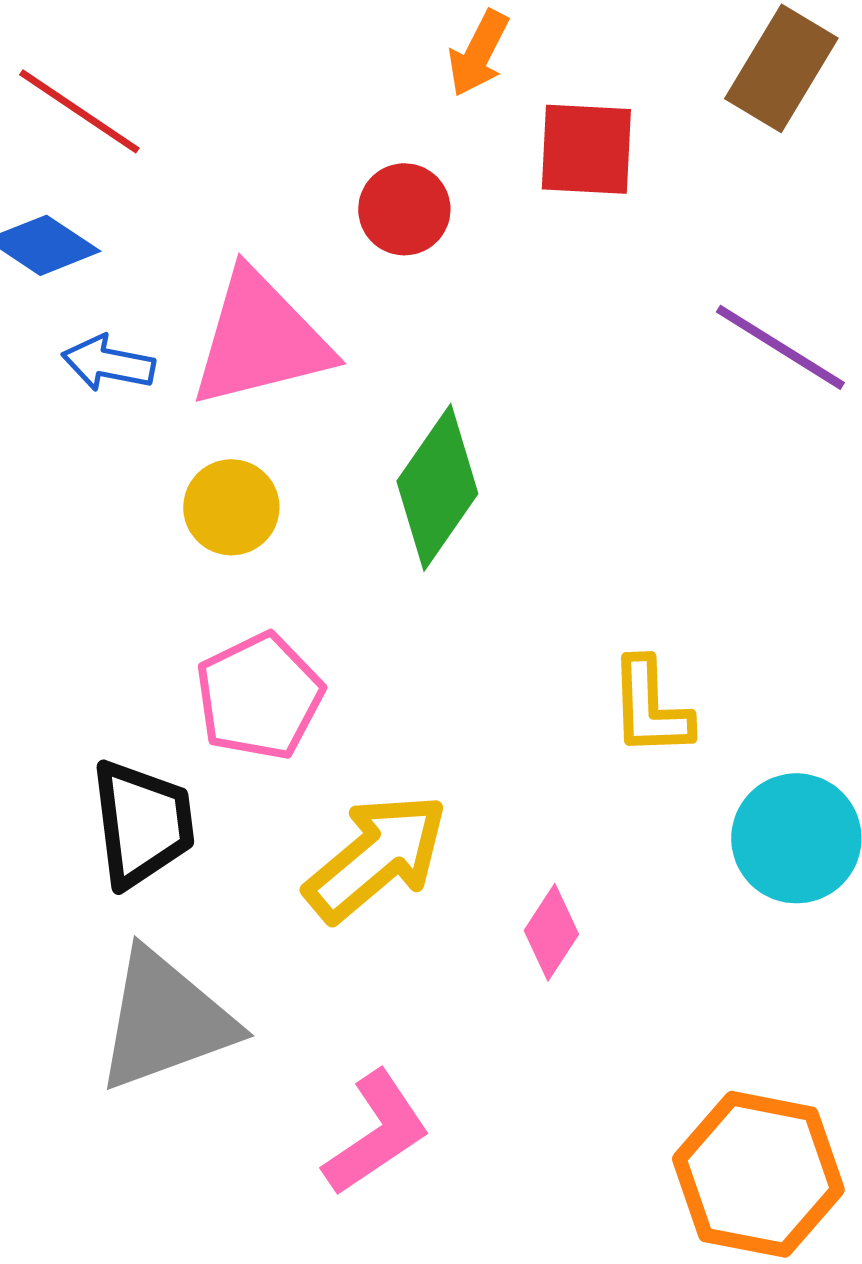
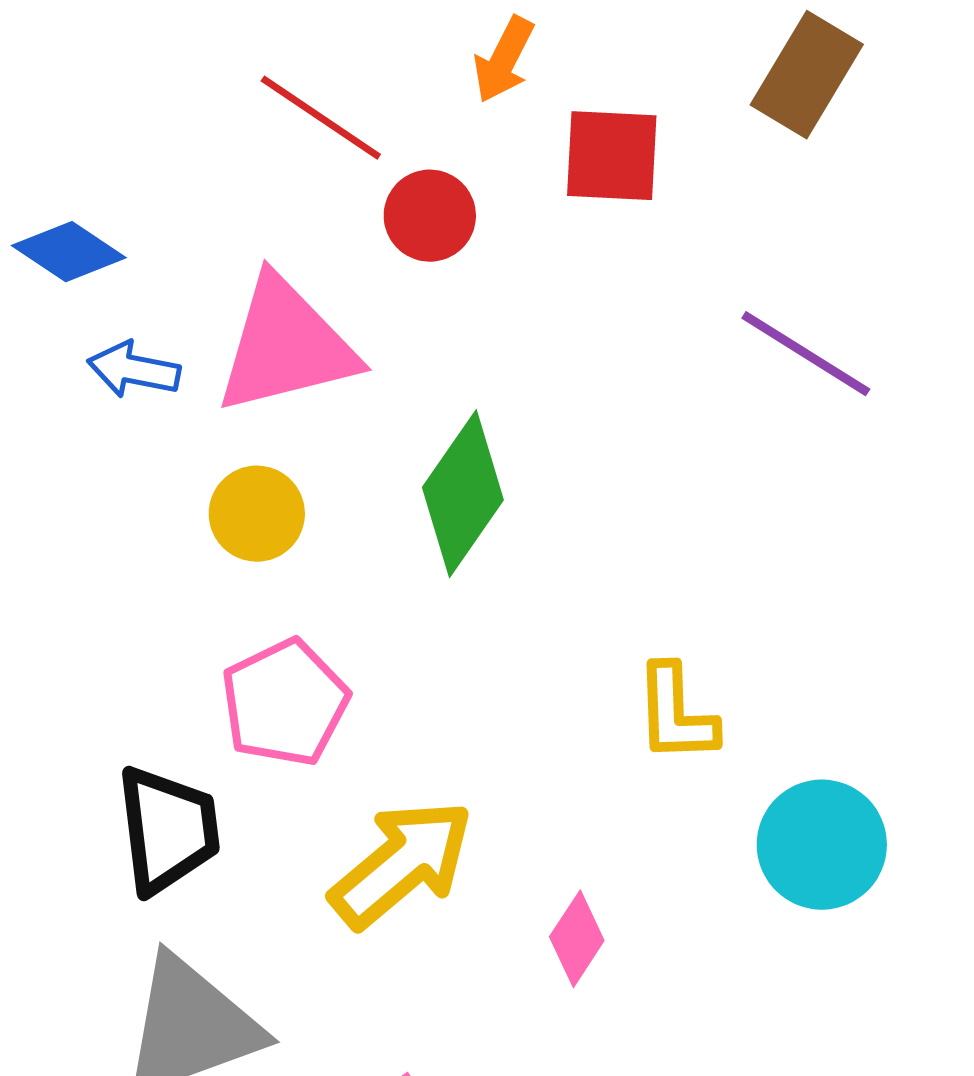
red line: (79, 111) -> (321, 118), moved

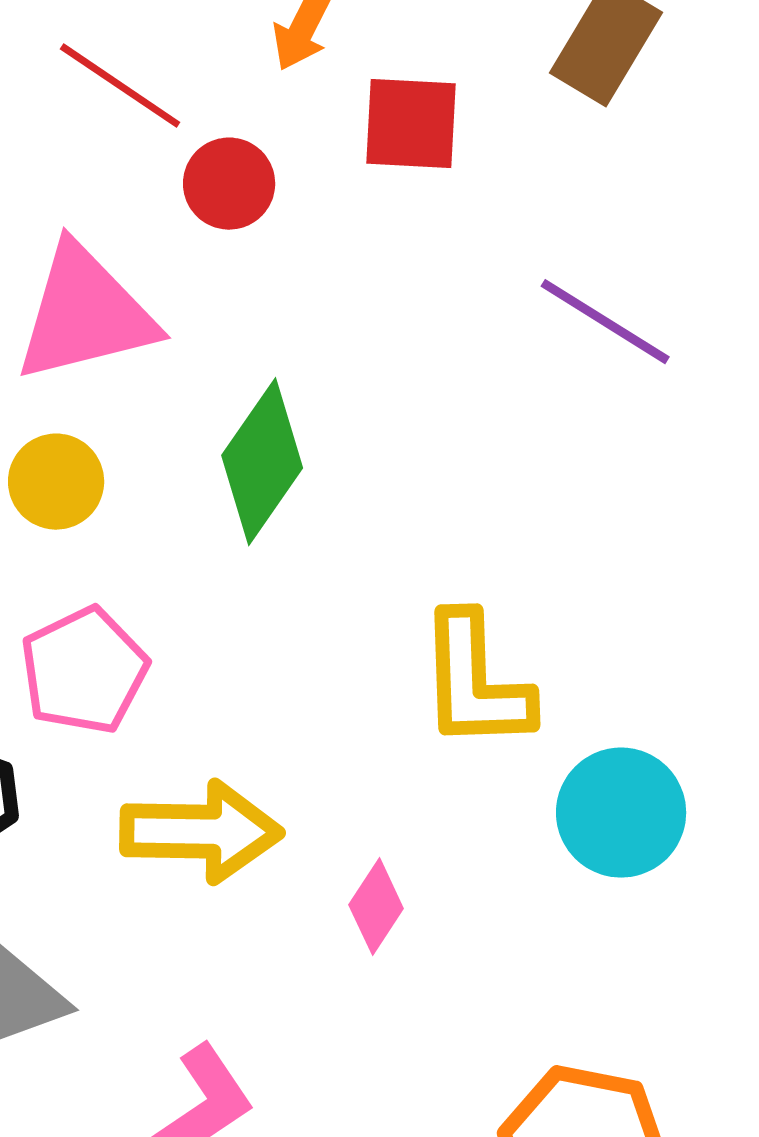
yellow L-shape: (676, 714) -> (475, 682), size x1.4
yellow arrow: (402, 864) -> (201, 832), turned 41

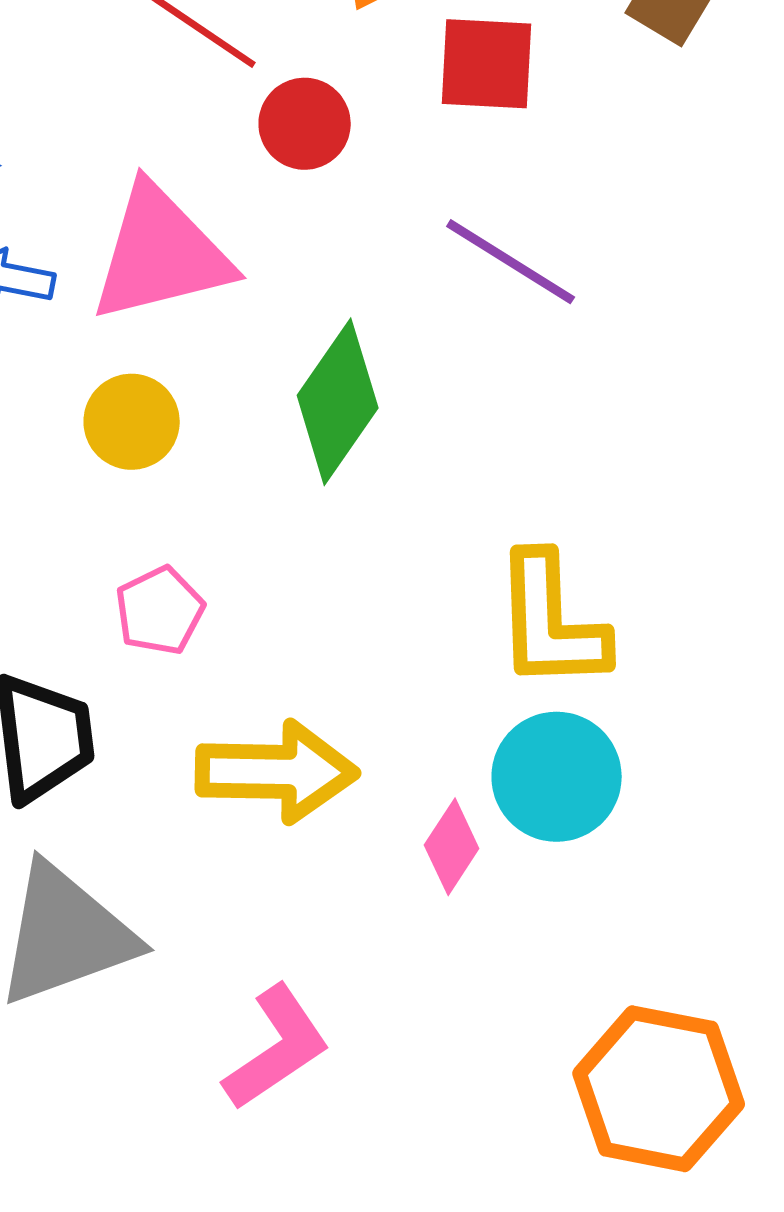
purple line: (605, 322) -> (511, 262), moved
pink pentagon: (84, 671) -> (160, 611), size x0.7
cyan circle: (621, 813) -> (557, 777), moved

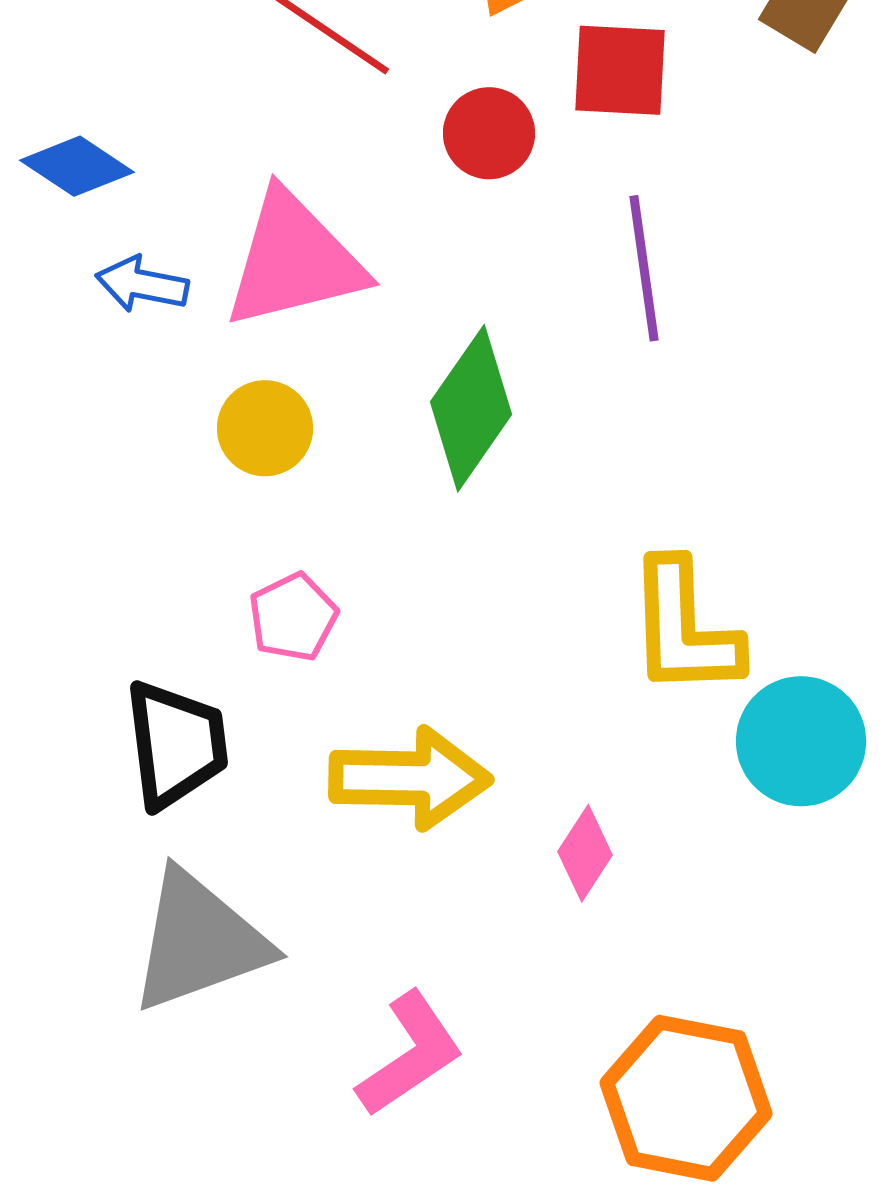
red circle: (305, 124) -> (489, 133), moved
purple line: (511, 262) -> (644, 268), turned 50
cyan circle: (557, 777) -> (801, 741), moved
orange hexagon: (659, 1089) -> (686, 1098), moved

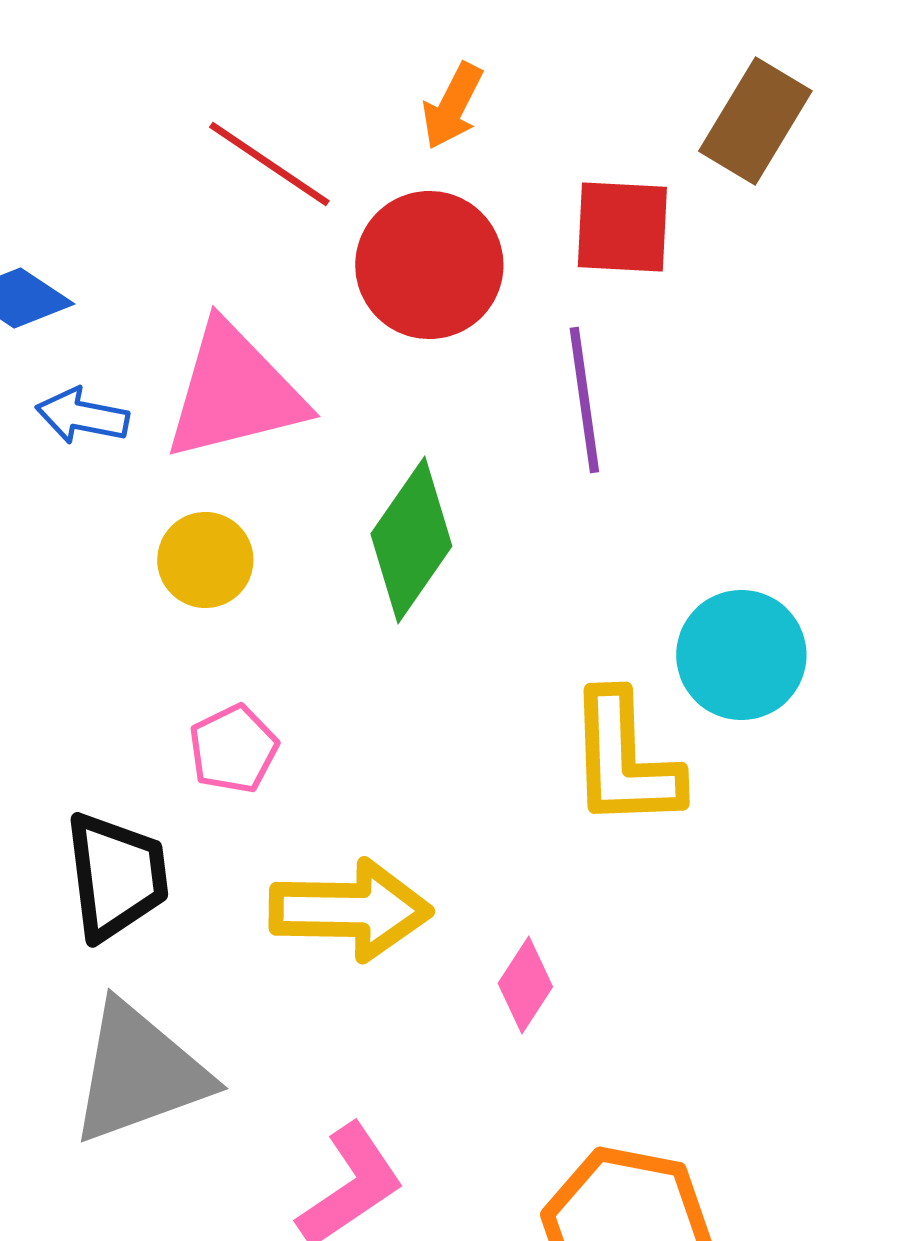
red square: (620, 70) -> (622, 227), moved
red circle: (489, 133) -> (429, 265), size x1.6
cyan circle: (801, 741) -> (741, 655), moved

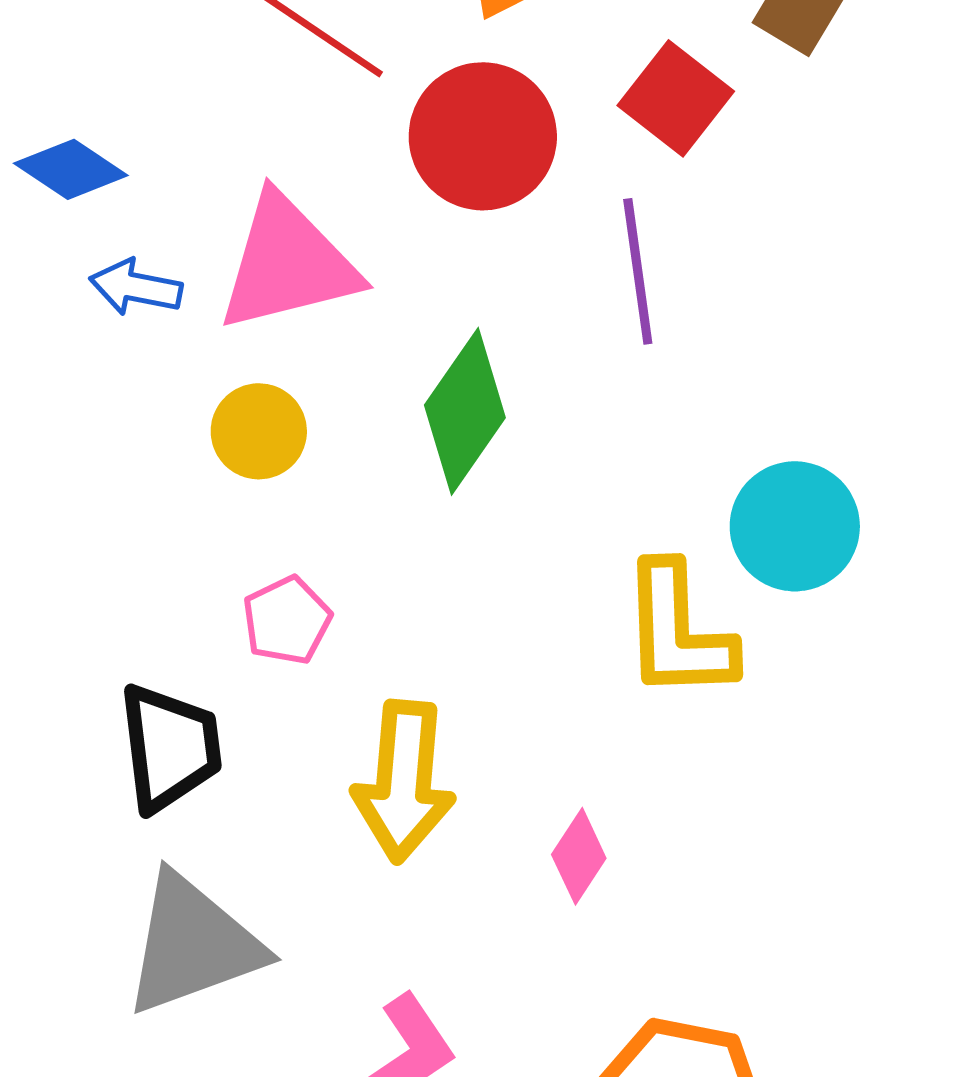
red square: (622, 227) -> (676, 98), turned 35
yellow arrow: (350, 910) -> (404, 781), turned 94

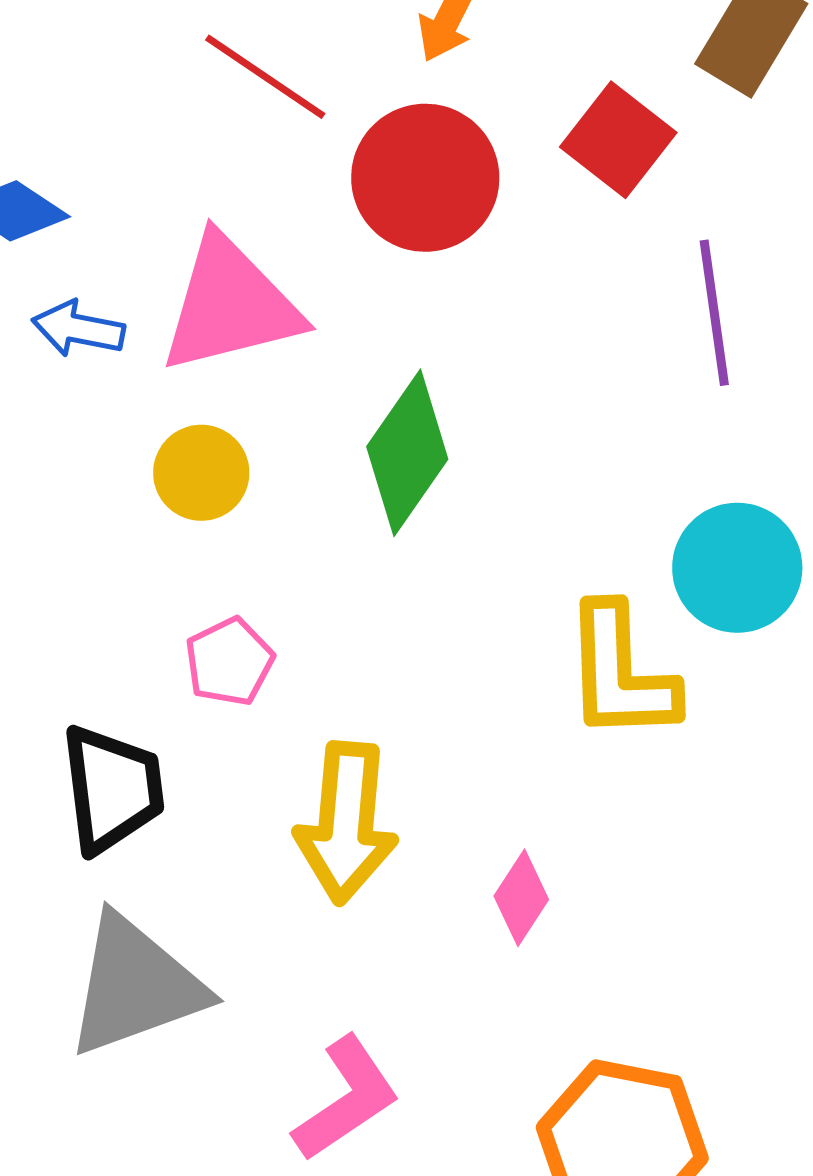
purple line: (638, 271) -> (714, 313), moved

